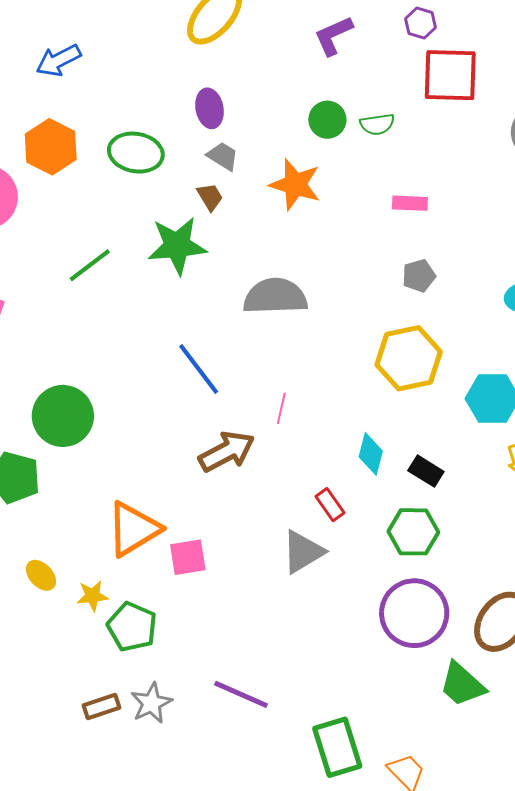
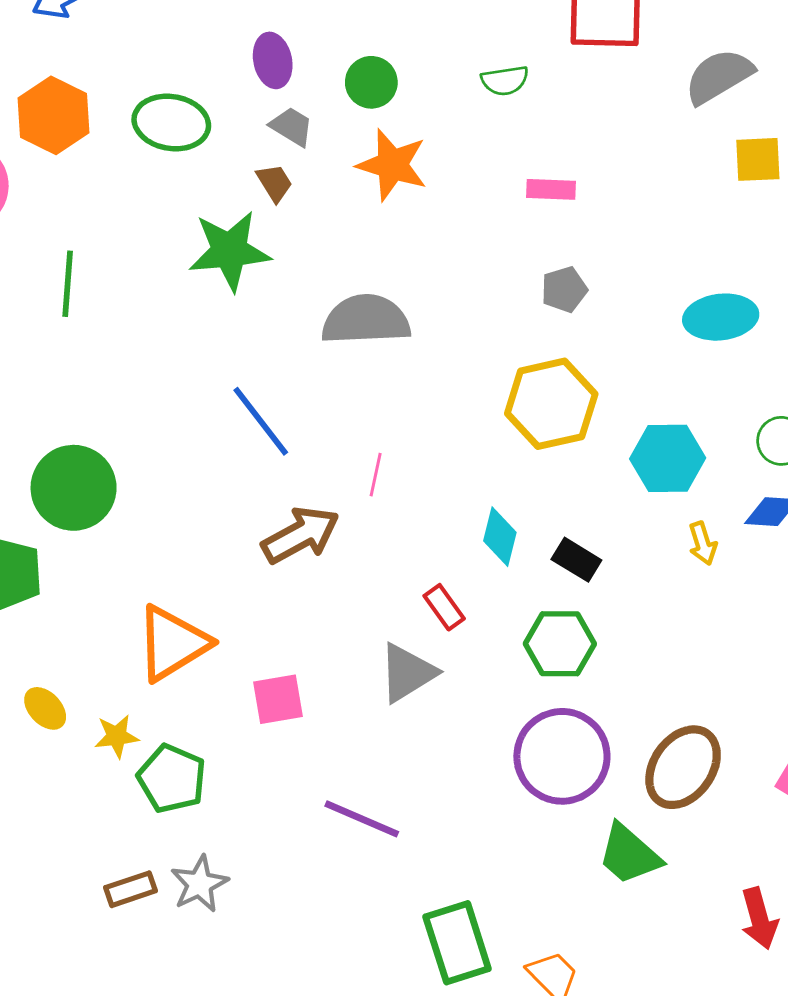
green circle: (327, 120) -> (371, 82), moved
green line: (90, 265) -> (68, 284), moved, turned -48
pink square: (188, 557) -> (278, 699), moved
purple line: (241, 694) -> (362, 819), moved

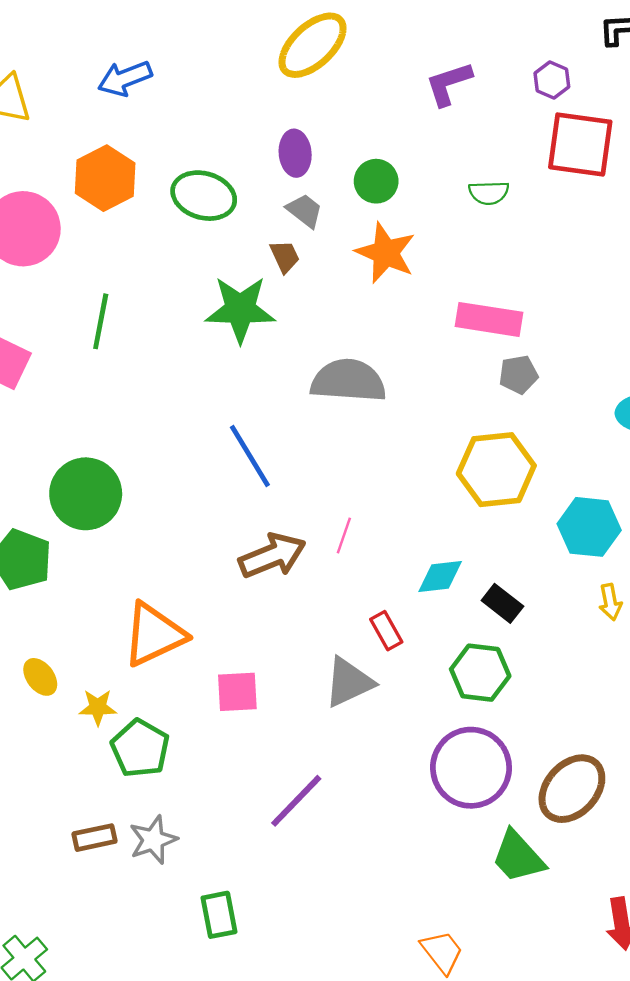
pink rectangle: (551, 189) -> (489, 319), moved, size x1.6
pink line: (376, 475) -> (344, 536), moved
cyan diamond: (500, 537) -> (440, 576), turned 63
purple line: (362, 819) -> (296, 801), turned -76
green rectangle: (457, 943) -> (219, 915), moved, size x0.7

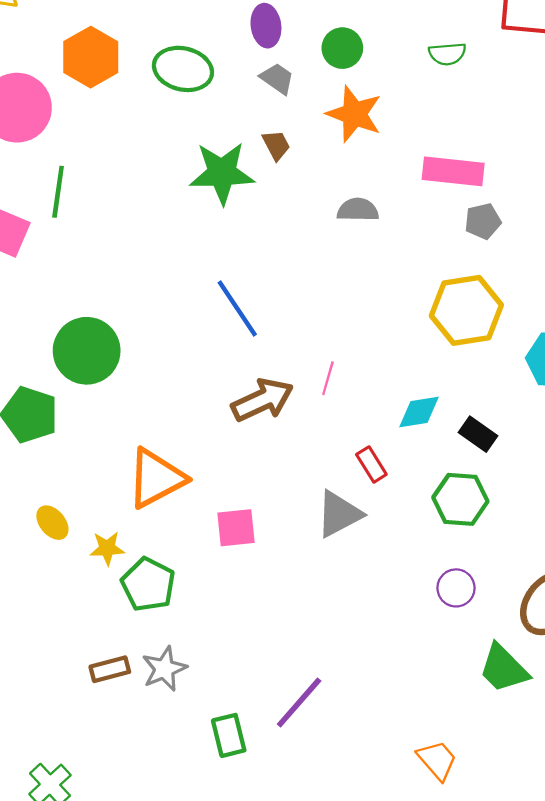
brown trapezoid: (285, 256) -> (276, 145), moved
green line: (101, 321) -> (58, 192), moved
gray semicircle: (348, 381) -> (358, 210), moved, size x0.6
purple circle: (471, 768) -> (456, 588), size x0.5
purple line: (296, 801) -> (299, 703), moved

